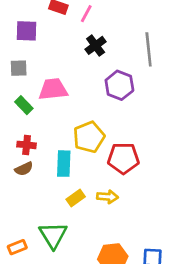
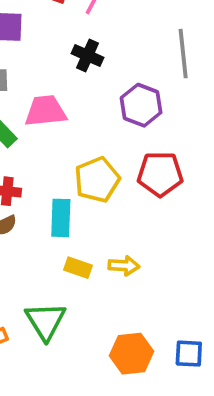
black cross: (96, 45) -> (88, 55), moved, turned -30
red pentagon: (123, 158) -> (160, 174), moved
yellow rectangle: (76, 198) -> (78, 268), turned 54

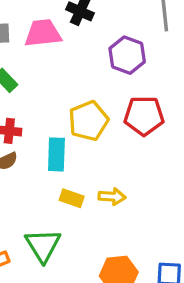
pink trapezoid: (46, 111) -> (43, 33), moved

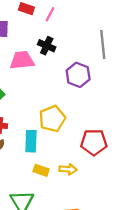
red pentagon: (144, 116) -> (94, 142), moved

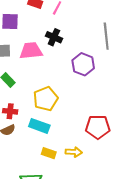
yellow pentagon: (52, 119) -> (46, 99), moved
cyan rectangle: (31, 141) -> (39, 126), turned -72

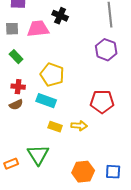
purple hexagon: (83, 64) -> (106, 50), moved
yellow pentagon: (46, 99) -> (52, 75), turned -30

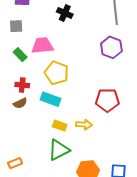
pink trapezoid: (38, 29) -> (42, 45), moved
green triangle: (38, 155) -> (59, 150), moved, turned 35

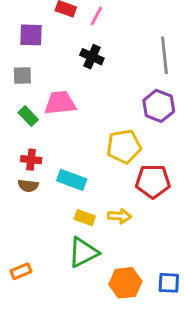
yellow pentagon: (57, 73) -> (124, 147), moved, turned -30
brown semicircle: (20, 103) -> (28, 186), turned 32

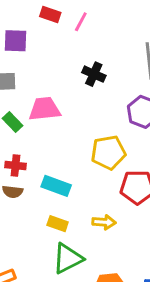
black cross: (92, 57) -> (94, 74), moved
yellow rectangle: (85, 218) -> (58, 224), moved

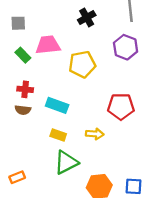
black cross: (94, 74) -> (87, 18), turned 36
yellow pentagon: (108, 152) -> (82, 64), moved

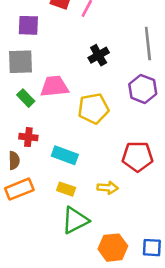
gray square: (18, 23) -> (21, 62), size x1.5
brown semicircle: (23, 110) -> (14, 160), moved, turned -98
orange rectangle: (17, 177) -> (19, 189), moved, size x1.5

